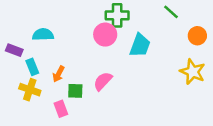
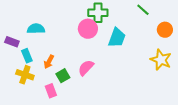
green square: (75, 91) -> (63, 76), turned -32

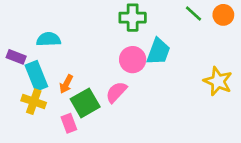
pink circle: (88, 29) -> (133, 60), moved
orange circle: (165, 30) -> (223, 15), moved
cyan rectangle: (27, 56) -> (36, 76), size x1.5
green square: (63, 76) -> (85, 103), size x1.5

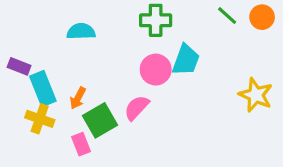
cyan semicircle: (49, 39) -> (81, 31), moved

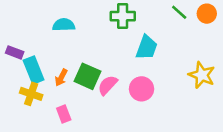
pink circle: (156, 70) -> (142, 89), moved
green square: (100, 120) -> (88, 76), moved, turned -36

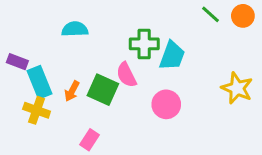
green cross: (123, 16) -> (144, 44), moved
pink semicircle: (108, 85) -> (126, 75), moved, turned -70
pink rectangle: (64, 114) -> (90, 140), moved, turned 54

